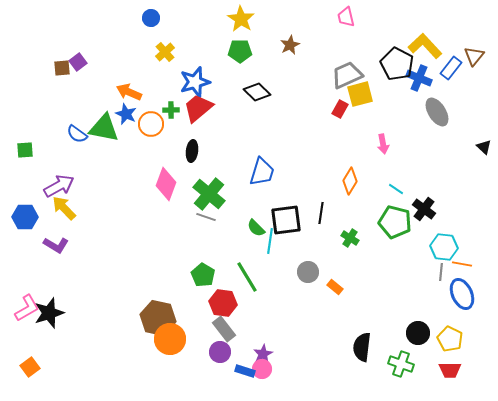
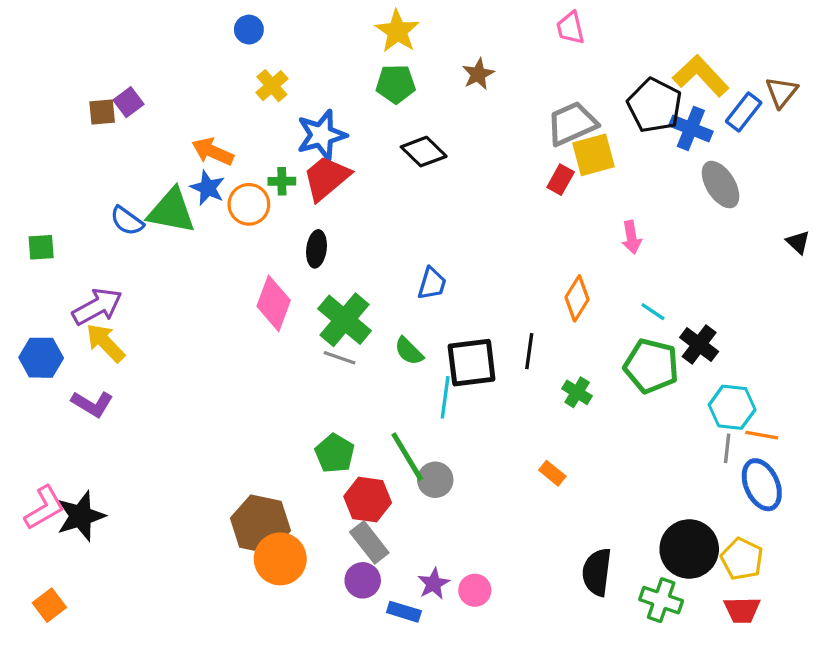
blue trapezoid: (262, 172) -> (432, 284), size x0.7
green semicircle: (256, 228) -> (409, 351), moved
gray circle: (308, 272) -> (435, 480), moved
black circle: (418, 333) -> (689, 549), size x1.5
pink circle: (262, 369) -> (475, 590), moved

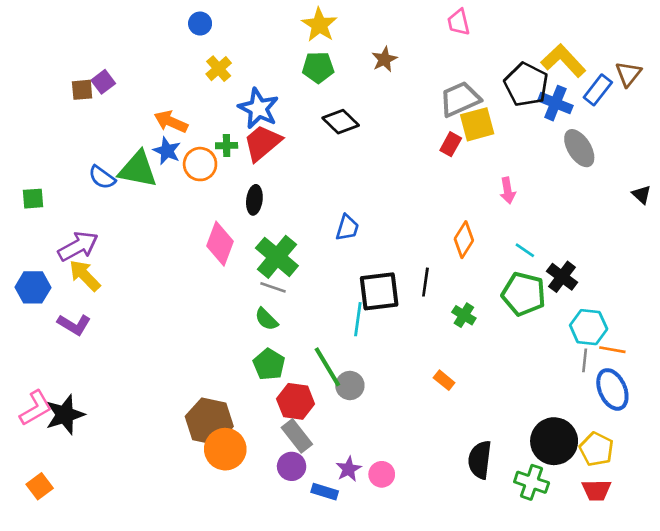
blue star: (321, 135) -> (258, 108), turned -30
green semicircle: (409, 351) -> (266, 319), moved

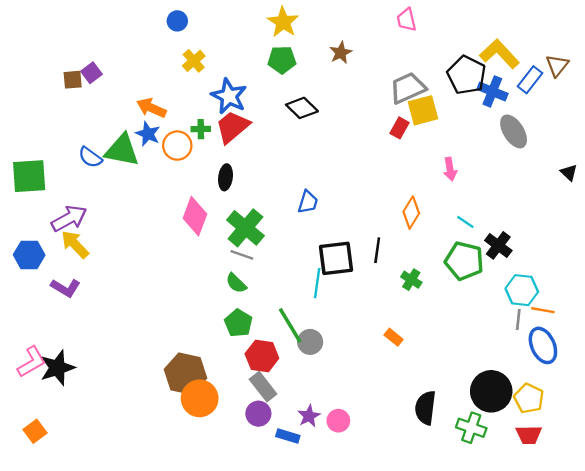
green square: (33, 199) -> (29, 176), size x1.8

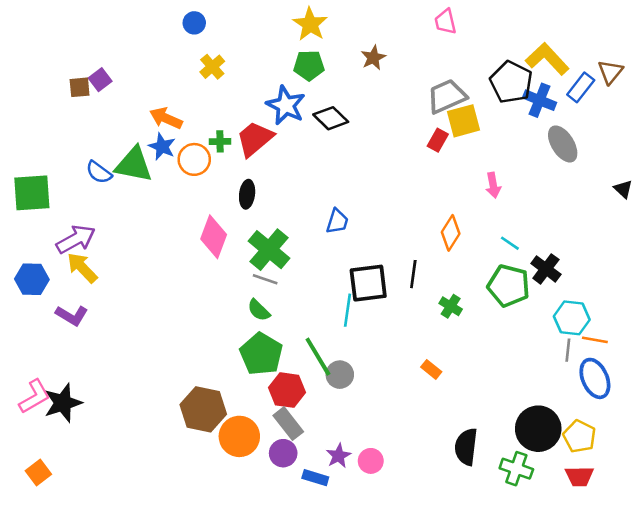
blue star: (229, 96) -> (286, 105), moved
green pentagon: (238, 323) -> (261, 354), size x1.4
orange circle: (200, 398) -> (239, 436), moved

